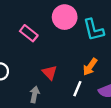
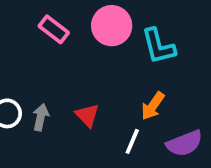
pink rectangle: (29, 33) -> (54, 29), moved
gray arrow: (35, 95) -> (41, 117), moved

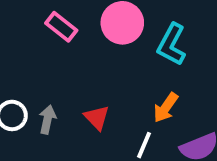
cyan L-shape: (158, 46) -> (172, 45), turned 42

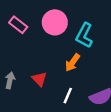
orange arrow: (166, 108) -> (72, 63), moved

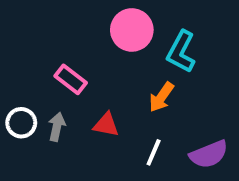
pink rectangle: (18, 25) -> (71, 79), moved
red triangle: (39, 79) -> (106, 125), turned -35

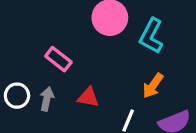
orange arrow: (161, 97) -> (153, 86), moved

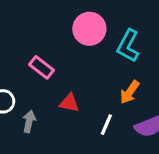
gray arrow: (47, 99) -> (29, 121), moved

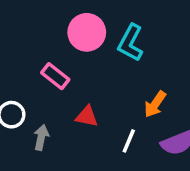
pink circle: (89, 29) -> (87, 32), moved
cyan L-shape: (128, 46) -> (131, 43), moved

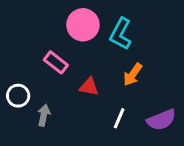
orange arrow: (155, 104) -> (133, 75), moved
red triangle: (87, 116) -> (89, 87), moved

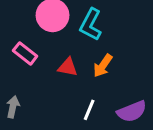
red triangle: (89, 87) -> (68, 67), moved

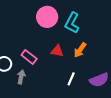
pink rectangle: (25, 53) -> (29, 57), moved

